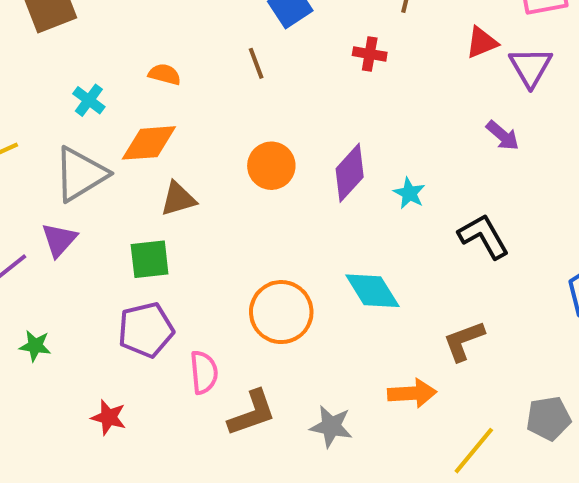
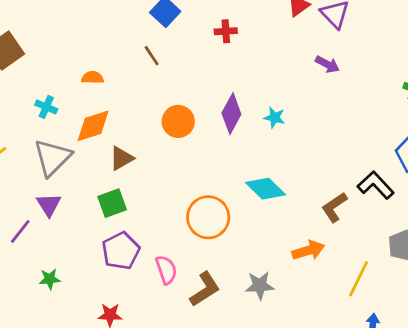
black L-shape: (484, 236) -> (376, 185), moved

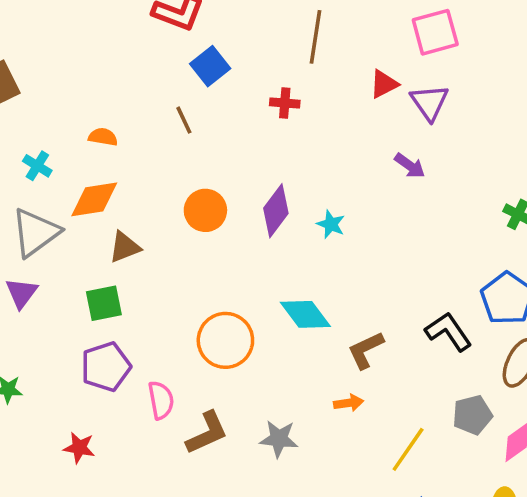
brown L-shape: (334, 207) -> (366, 350), moved
orange arrow: (308, 250) -> (349, 403), size x0.7

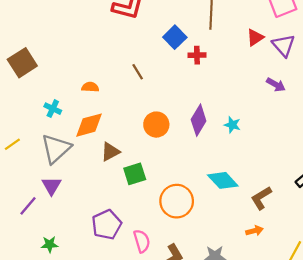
blue square: (210, 66) -> (175, 37), moved
green square: (104, 303) -> (135, 174), moved

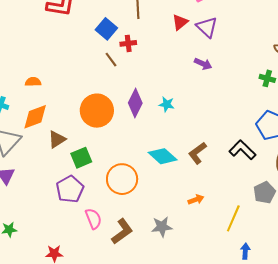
brown line: (138, 72) -> (111, 60), moved
orange circle: (156, 125) -> (97, 111), size x1.4
brown L-shape: (261, 198) -> (197, 153), moved
purple pentagon: (107, 225) -> (70, 189), moved

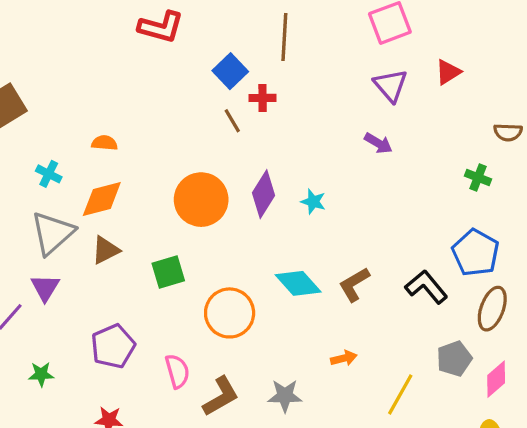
red triangle: (180, 22) -> (448, 72), moved
brown triangle: (57, 139) -> (106, 250), moved
purple pentagon: (70, 189) -> (113, 346), moved

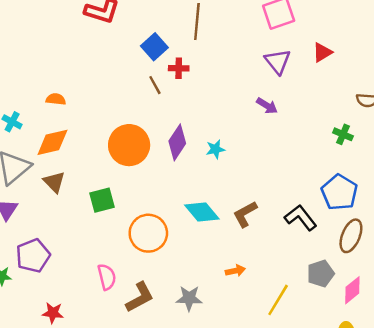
cyan star: (313, 202) -> (215, 149), turned -30
brown triangle: (106, 250) -> (54, 182), turned -50
purple pentagon: (113, 346) -> (33, 256), moved

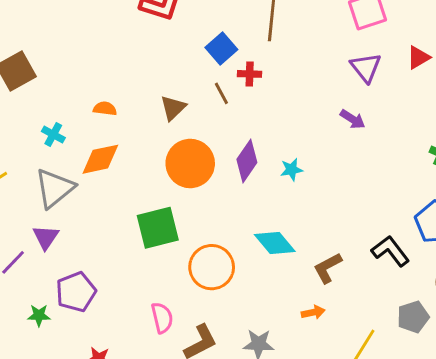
brown triangle: (54, 182) -> (173, 108), moved, turned 30
green square: (102, 200) -> (158, 228), size x1.4
brown L-shape: (245, 214) -> (328, 268), moved

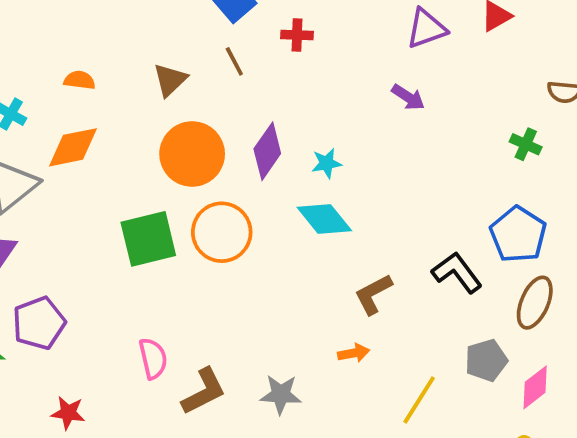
purple triangle: (366, 67) -> (426, 29), turned 48
red cross: (250, 74) -> (297, 35), moved
cyan diamond: (275, 243) -> (324, 219), moved
orange circle: (212, 267) -> (222, 232), moved

